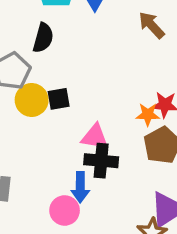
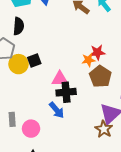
blue arrow: (80, 187) -> (57, 110), turned -30
pink circle: (65, 210) -> (31, 129), moved

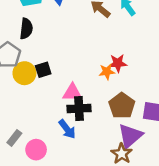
brown pentagon: (100, 76) -> (122, 106), moved
gray rectangle: (12, 119) -> (14, 138), turned 40

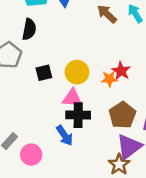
red star: (118, 63) -> (121, 71), turned 30
yellow circle: (24, 73) -> (77, 72), moved

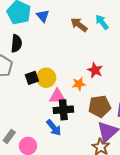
yellow circle: (77, 72) -> (46, 78), moved
orange star: (109, 79) -> (79, 84), moved
brown pentagon: (122, 115) -> (100, 106), turned 30

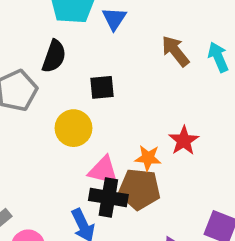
black square: (32, 78) -> (102, 87), moved
yellow circle: (46, 78) -> (74, 128), moved
brown pentagon: (100, 106) -> (139, 189), moved

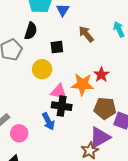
brown arrow: (175, 51) -> (86, 34), moved
orange star: (148, 158) -> (82, 84), size x1.6
brown pentagon: (139, 189) -> (105, 108), moved

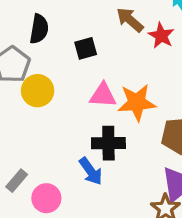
yellow circle: (42, 69) -> (38, 91), moved
red star: (101, 75) -> (161, 36), moved
pink triangle: (59, 92) -> (103, 95), moved

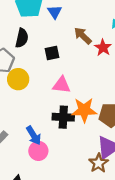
orange star: (137, 102) -> (84, 110), moved
blue arrow: (91, 171) -> (34, 135), moved
pink circle: (46, 198) -> (38, 151), moved

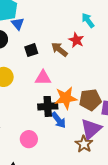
blue triangle: (55, 12) -> (18, 24), moved
brown arrow: (83, 36) -> (59, 49), moved
blue arrow: (34, 135) -> (59, 120), moved

